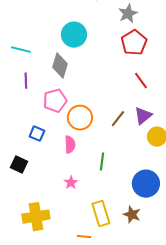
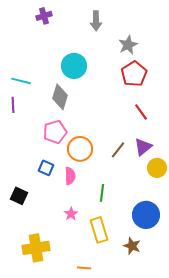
purple line: (26, 81) -> (13, 105), moved
blue square: (37, 134) -> (46, 168), moved
yellow rectangle: (101, 214) -> (99, 230), moved

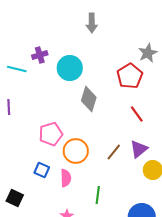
purple cross: (44, 16) -> (40, 55), moved
gray star: (128, 45) -> (148, 53), moved
cyan line: (21, 81) -> (17, 69), moved
gray diamond: (60, 97) -> (89, 99), moved

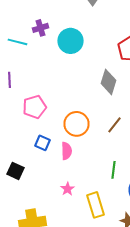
gray diamond: (89, 99) -> (108, 82), moved
pink pentagon: (51, 134) -> (34, 107), moved
green line: (98, 195) -> (114, 170), moved

